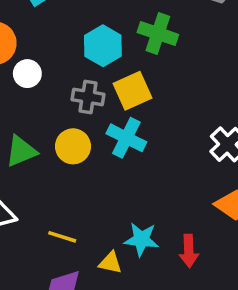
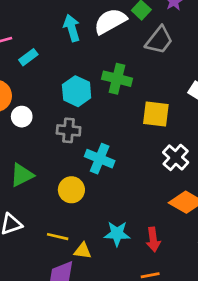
yellow square: (133, 91) -> (156, 114), moved, turned 36
yellow circle: (73, 146) -> (71, 190), moved
yellow triangle: (110, 263) -> (83, 251), moved

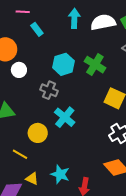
cyan rectangle: (28, 57) -> (37, 29), turned 72
yellow line: (58, 237) -> (20, 154), moved

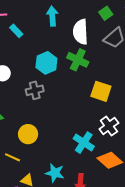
white semicircle: (103, 22) -> (80, 32), moved, turned -75
gray cross: (49, 90) -> (35, 90), turned -30
cyan cross: (65, 117) -> (84, 143), moved

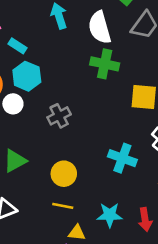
cyan hexagon: (46, 63) -> (27, 76), moved
cyan cross: (84, 143) -> (122, 158), moved
yellow line: (13, 157) -> (63, 206), moved

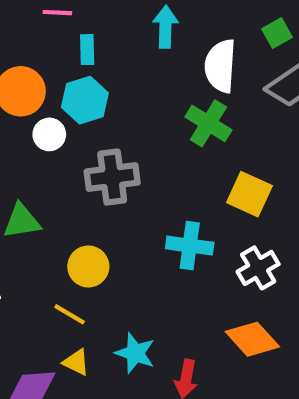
cyan rectangle: (17, 46) -> (87, 50), turned 36
gray cross: (59, 116) -> (112, 177), size x1.4
cyan cross: (122, 158) -> (190, 246), moved, turned -32

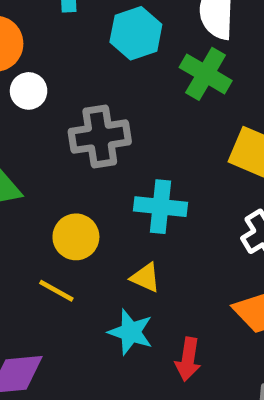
cyan hexagon: (85, 100) -> (136, 33), moved
cyan cross: (190, 246) -> (160, 207), moved
yellow triangle: (76, 362) -> (146, 278), moved

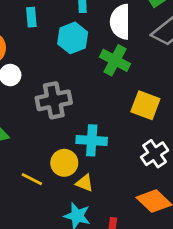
yellow circle: (76, 237) -> (64, 163), moved
yellow line: (56, 291) -> (32, 179), moved

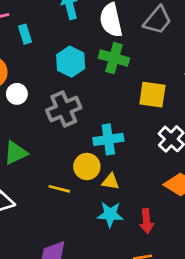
cyan hexagon: (73, 38) -> (71, 62), moved

